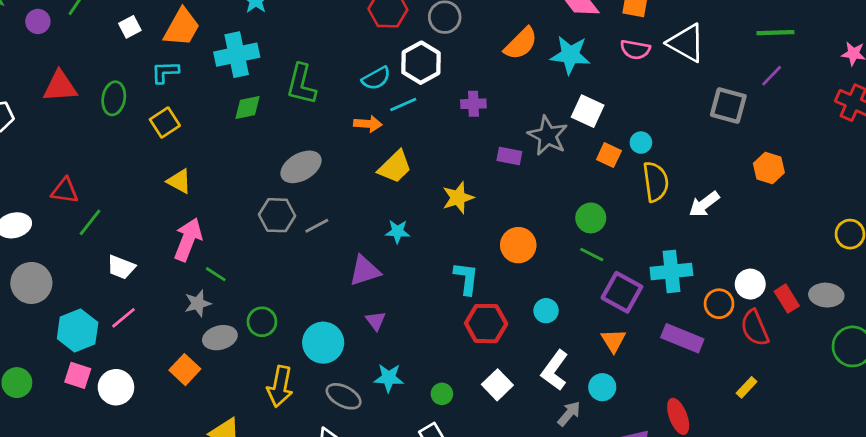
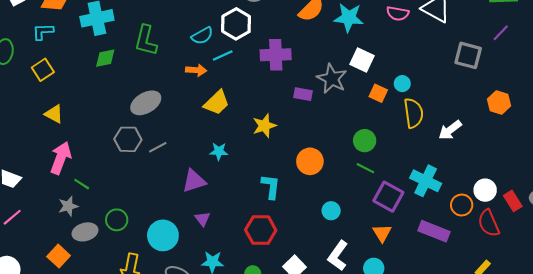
purple cross: (473, 104) -> (276, 55), size x1.6
cyan cross: (671, 271) -> (426, 181), turned 32
red hexagon: (486, 324) -> (261, 230), moved

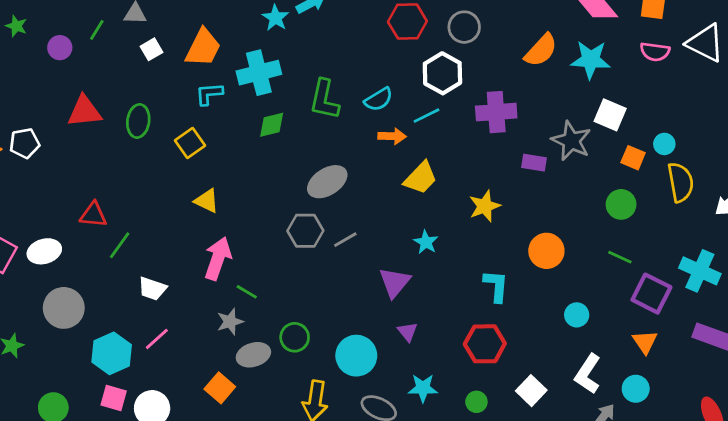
cyan L-shape: (43, 32) -> (209, 94), moved
cyan semicircle: (202, 36) -> (379, 99), moved
green circle: (365, 141) -> (621, 204), moved
cyan star: (219, 151) -> (426, 242), turned 30
purple triangle: (194, 181) -> (395, 282), turned -30

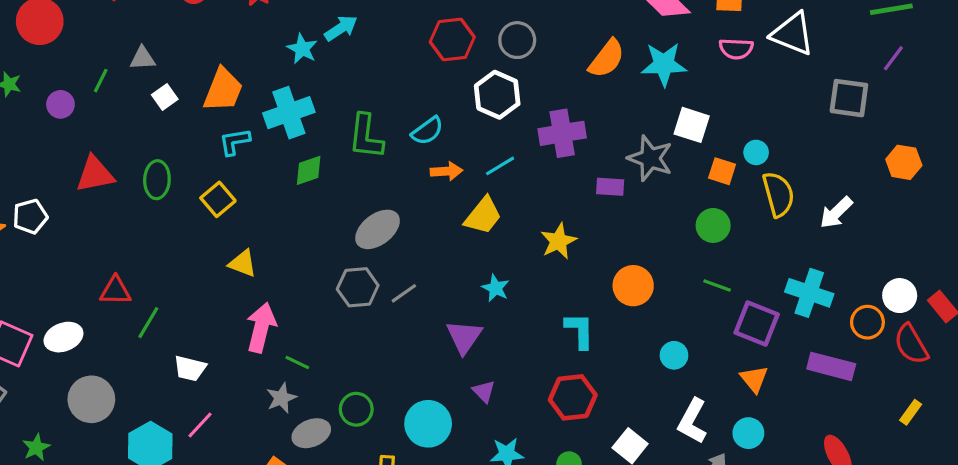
cyan line: (426, 116) -> (500, 166), moved

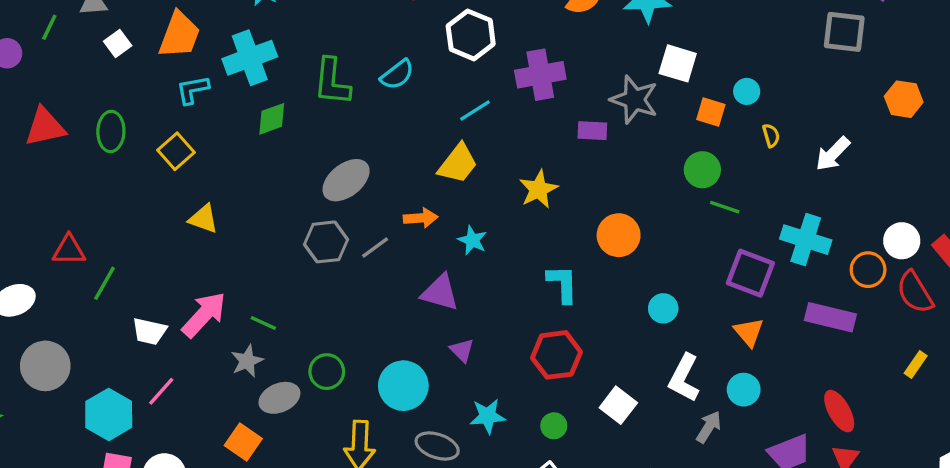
orange arrow: (446, 171) -> (421, 218), moved
yellow semicircle: (778, 194) -> (771, 135), size x0.5
green line: (717, 285) -> (725, 207), moved
pink arrow: (261, 328) -> (204, 315), moved, turned 30
purple triangle: (464, 337) -> (440, 293), turned -48

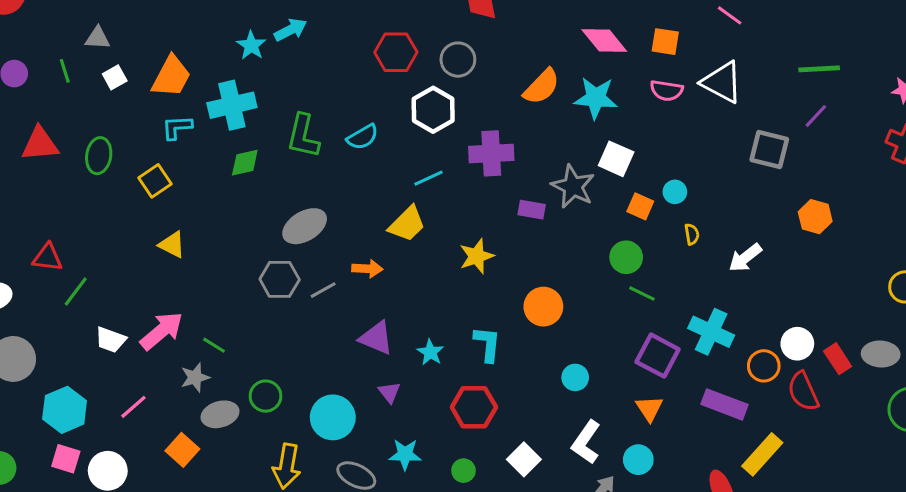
green line: (49, 27) -> (65, 71), moved, turned -50
cyan star: (472, 240) -> (430, 352), moved
yellow rectangle: (916, 365) -> (762, 454), moved, size x1.8
pink line: (161, 391) -> (133, 407), moved

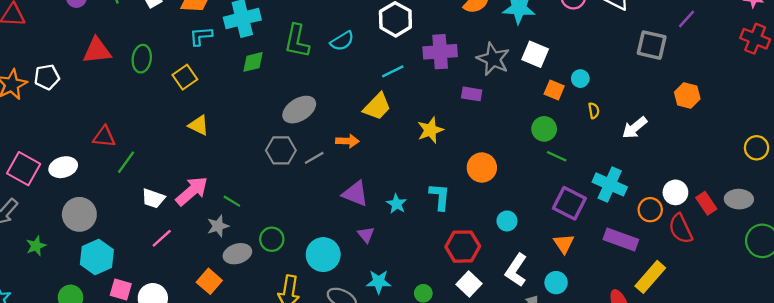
gray star: (573, 186) -> (493, 59), moved
pink line: (133, 407) -> (162, 238), moved
red hexagon: (474, 407) -> (463, 247), moved
cyan hexagon: (65, 410) -> (97, 257), moved

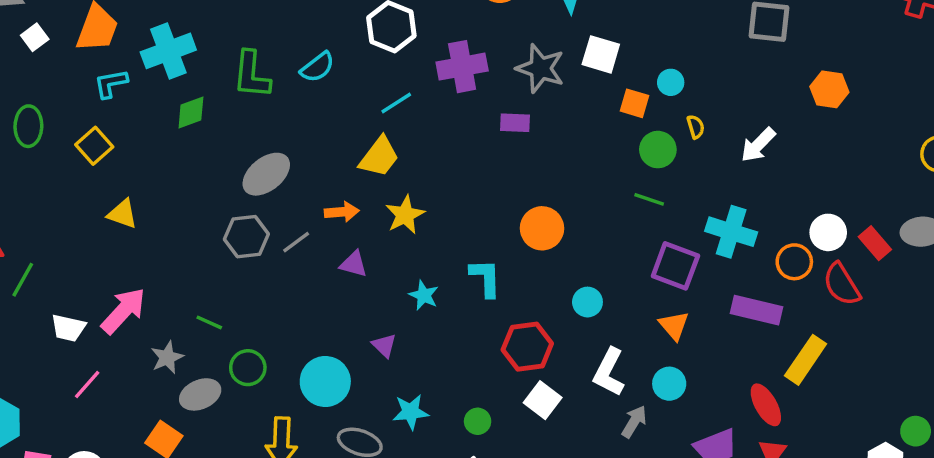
green circle: (544, 129) -> (658, 150), moved
yellow star: (430, 130) -> (405, 215), moved
purple triangle: (355, 194) -> (354, 264), moved, size x0.7
green line: (232, 201) -> (209, 322), moved

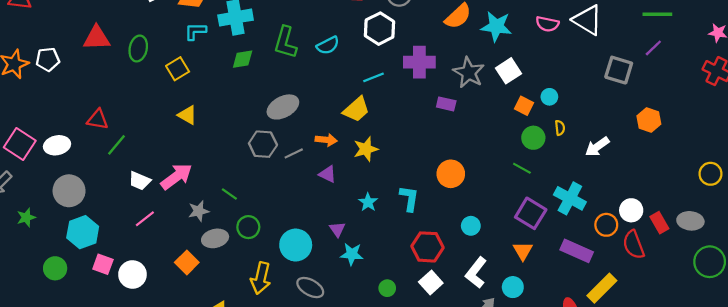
white square: (601, 54) -> (509, 71), turned 30
cyan star: (411, 412) -> (352, 254), moved

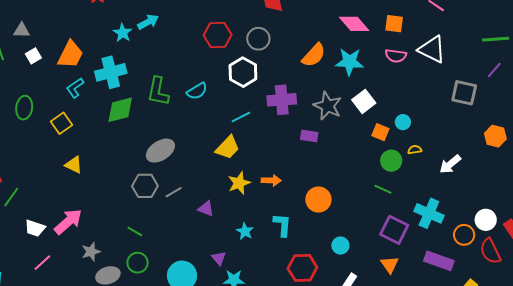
cyan L-shape: (195, 31) -> (75, 88), turned -30
green diamond: (243, 59) -> (120, 110), size x1.4
yellow semicircle: (560, 128) -> (415, 150), turned -88
orange arrow: (326, 140) -> (271, 180), moved
green line: (229, 194) -> (135, 232), moved

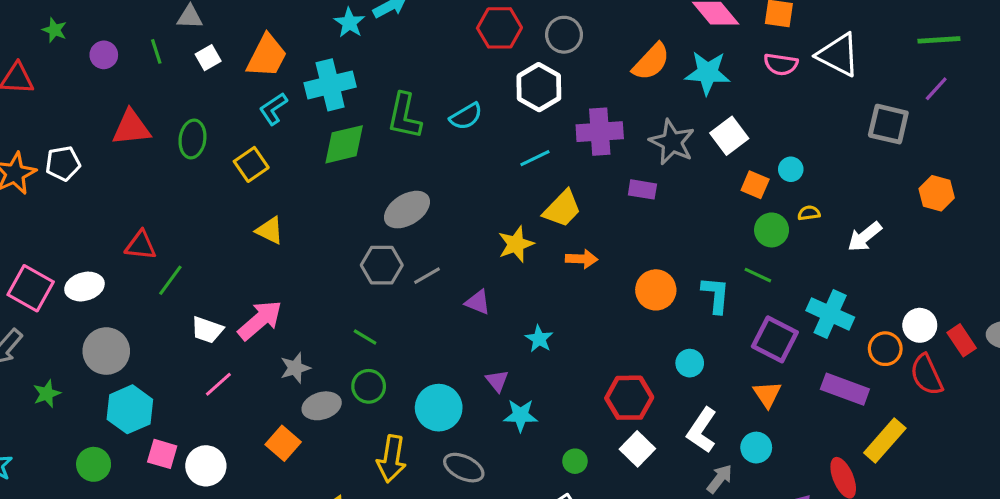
yellow trapezoid: (228, 147) -> (562, 209), moved
yellow star: (239, 183) -> (516, 244), moved
cyan L-shape: (282, 225) -> (716, 295), moved

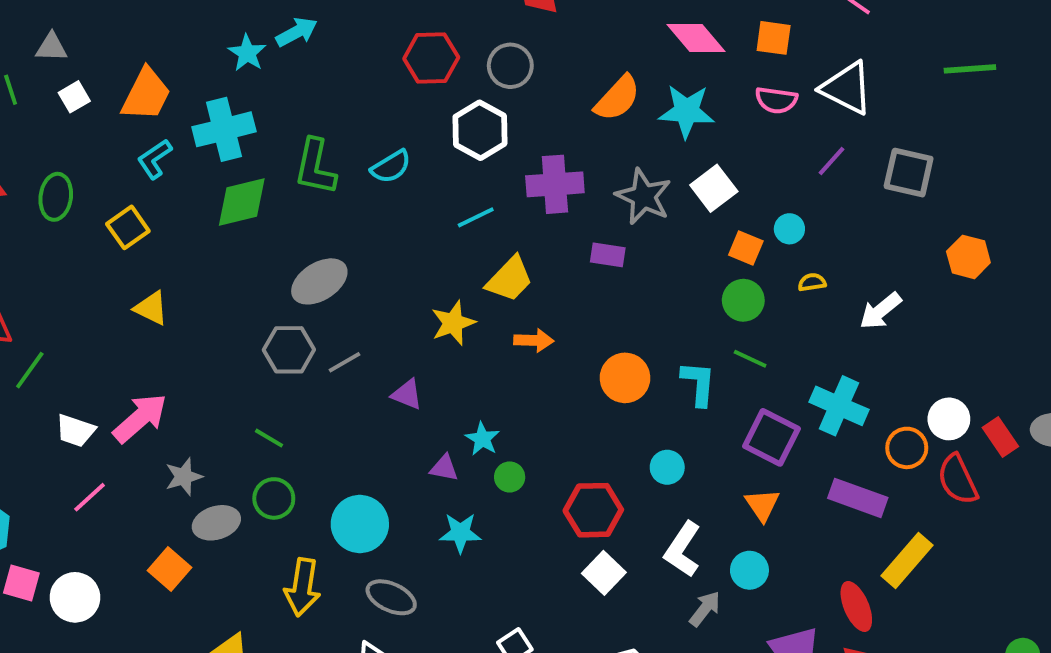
purple line: (936, 89) -> (832, 161), moved
green circle: (772, 230) -> (743, 300), moved
purple triangle: (497, 381) -> (444, 468), moved, turned -40
green circle: (575, 461) -> (510, 477), moved

